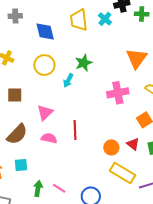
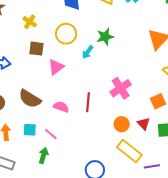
pink cross: (118, 93) -> (121, 88), moved, turned -30
brown square: (15, 95) -> (36, 49), moved
pink triangle: (45, 113) -> (56, 67), moved
brown semicircle: (17, 134) -> (30, 99), turned 70
pink line: (59, 188) -> (51, 134), moved

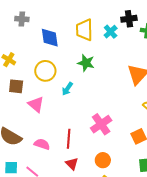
green star: (105, 37) -> (86, 63), moved, turned 30
pink triangle: (56, 67) -> (36, 104), turned -42
red triangle: (144, 124) -> (72, 164), moved

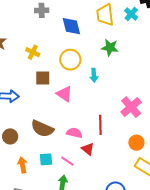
cyan arrow: (67, 89) -> (94, 75), turned -32
red triangle: (72, 164) -> (88, 149), moved

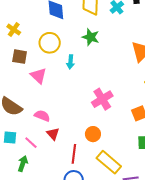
red line: (100, 125) -> (74, 154), moved
orange circle: (136, 143) -> (93, 134), moved

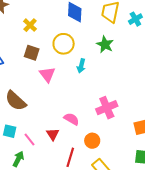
pink semicircle: (42, 116) -> (71, 119), moved

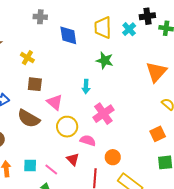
yellow circle: (64, 44) -> (67, 127), moved
brown semicircle: (16, 101) -> (29, 119), moved
pink cross: (107, 108) -> (103, 114), moved

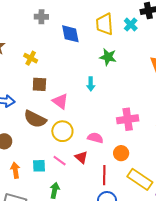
pink cross: (103, 114) -> (128, 119), moved, turned 30
yellow circle: (67, 127) -> (62, 131), moved
pink line: (51, 169) -> (60, 161), moved

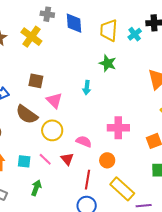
blue diamond: (70, 34) -> (74, 23), moved
yellow cross: (31, 58) -> (31, 37), moved, size x1.5

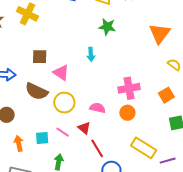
orange circle: (107, 160) -> (127, 113), moved
red line: (88, 180) -> (97, 148), moved, turned -30

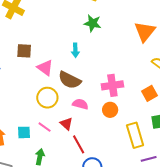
brown semicircle: (37, 91) -> (70, 80), moved
yellow rectangle: (144, 148) -> (135, 135), moved, turned 40

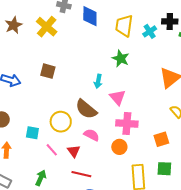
pink triangle: (45, 68) -> (118, 97), moved
cyan square: (24, 132) -> (32, 133), moved
red line: (79, 144) -> (81, 174), turned -60

